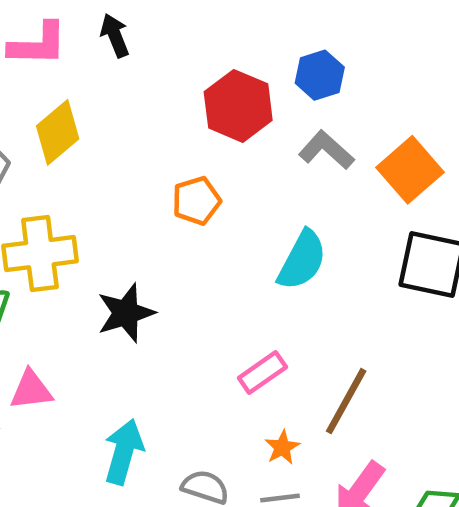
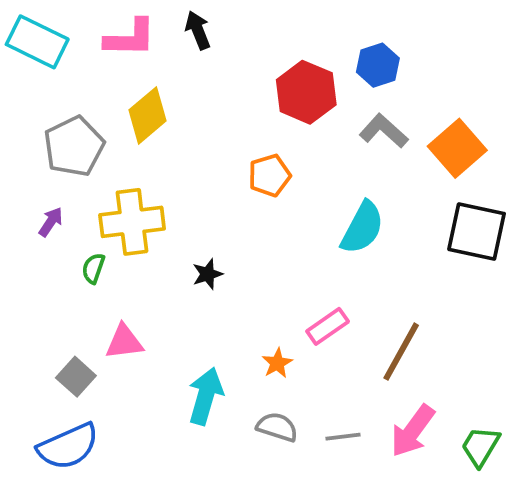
black star: (126, 313) -> (208, 274), size x0.6
orange star: (282, 447) -> (277, 363), moved

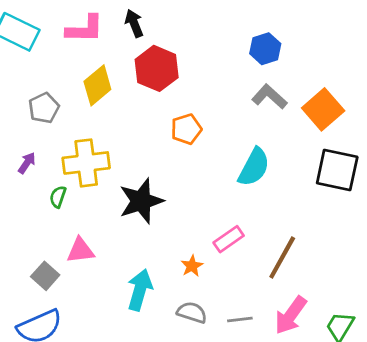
red hexagon: (306, 92) -> (157, 68), moved
gray pentagon: (74, 146) -> (44, 108), size x0.7
black star: (208, 274) -> (141, 201), size x2.0

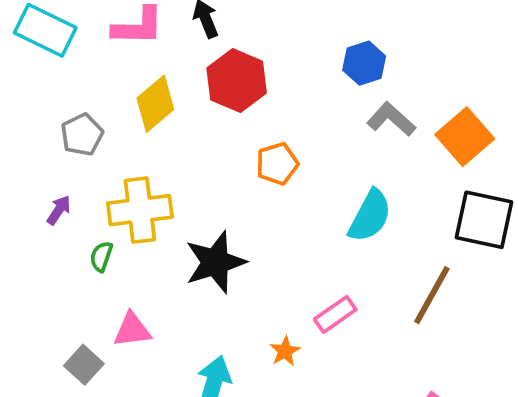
blue hexagon: (265, 49) -> (364, 63), moved
brown line: (282, 257) -> (432, 295), moved

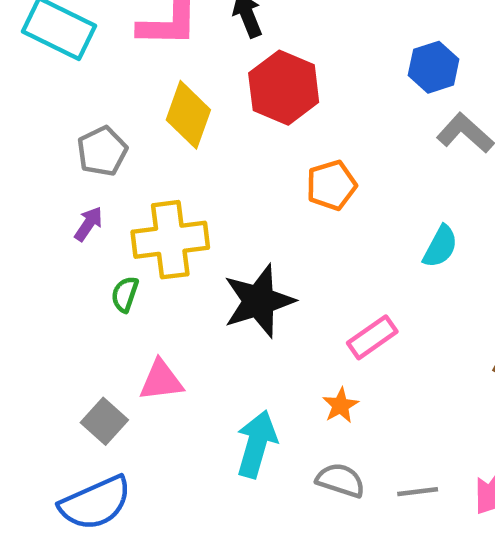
yellow diamond: (155, 104) -> (188, 115), turned -30
purple arrow: (59, 210) -> (89, 224), moved
cyan semicircle: (370, 216) -> (440, 247), size x0.7
pink rectangle: (335, 314) -> (372, 337), moved

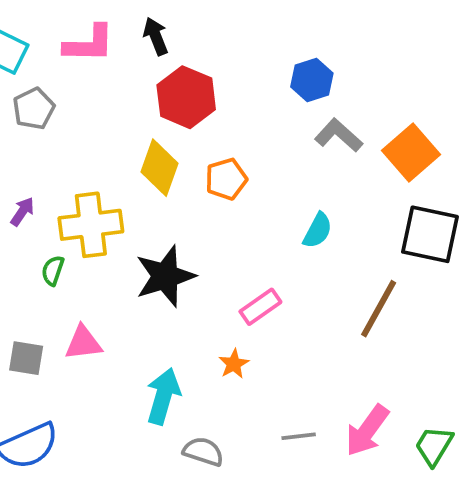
yellow diamond: (188, 115) -> (159, 168), moved
gray pentagon: (102, 151) -> (34, 109), moved
gray square: (104, 421) -> (26, 358), moved, turned -33
gray semicircle: (340, 480) -> (203, 452), moved

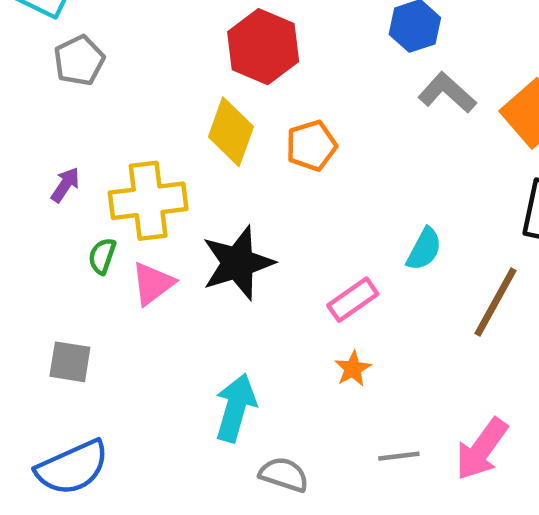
cyan semicircle: (318, 231) -> (424, 249), moved
pink triangle: (83, 343) -> (153, 284), moved, turned -30
orange star: (234, 364) -> (353, 369), moved

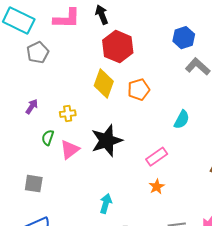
yellow cross: (148, 201) -> (68, 114), size x0.5
cyan semicircle: (424, 249) -> (182, 120), moved
cyan arrow: (236, 408) -> (106, 204), size x0.7

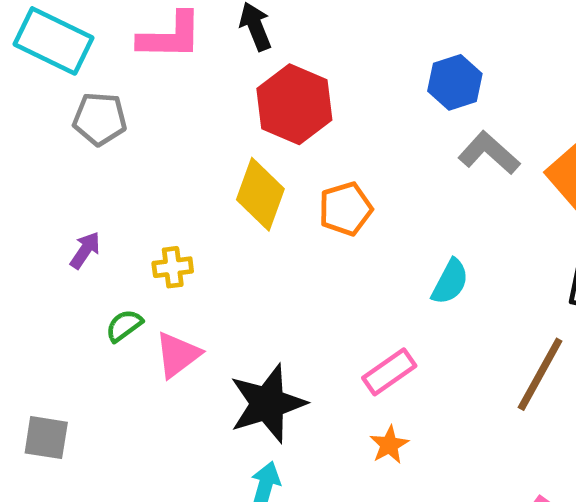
gray pentagon: (38, 53) -> (100, 119), turned 30
green semicircle: (48, 138) -> (124, 326), turned 35
black star: (107, 141) -> (268, 403), moved
gray square: (34, 184) -> (46, 438), moved

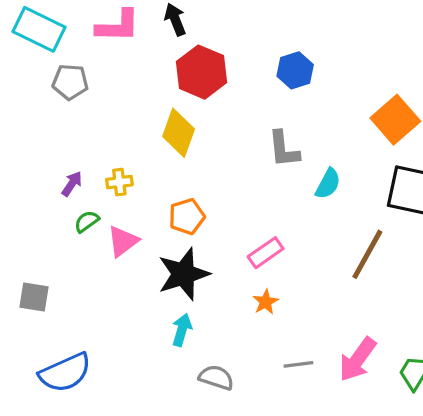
blue hexagon: (455, 82) -> (295, 70), moved
gray L-shape: (489, 153) -> (284, 149), moved, turned -138
orange pentagon: (345, 209) -> (187, 217), moved
purple arrow: (85, 250) -> (72, 184), moved
cyan semicircle: (450, 282) -> (328, 184), moved

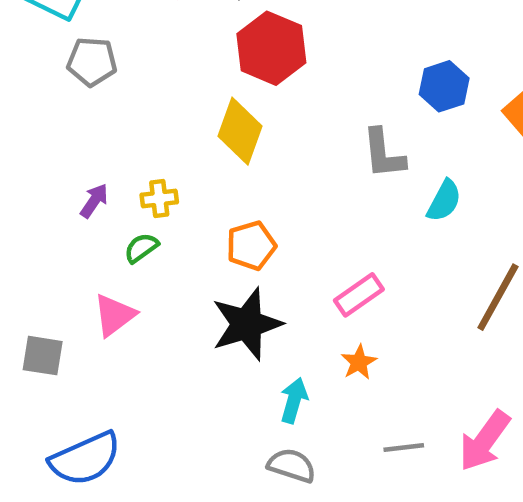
blue hexagon: (295, 70) -> (444, 86), moved
green semicircle: (87, 221) -> (141, 248), moved
pink triangle: (123, 241) -> (114, 315), moved
cyan arrow: (182, 330) -> (294, 400), moved

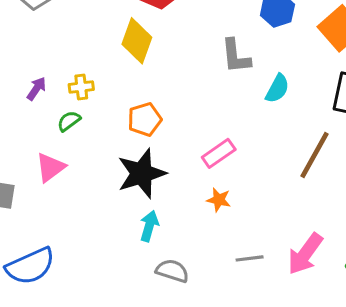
orange star: (359, 362) -> (219, 200), turned -30
cyan arrow: (294, 400) -> (149, 226), moved

